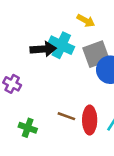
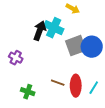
black arrow: (43, 49) -> (40, 31), turned -66
gray square: (96, 54) -> (76, 46), moved

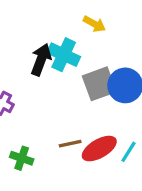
brown line: (58, 83) -> (70, 144), turned -32
red ellipse: (76, 86) -> (99, 149), turned 60

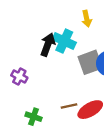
yellow arrow: (94, 24) -> (87, 19), turned 49

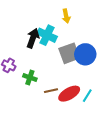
green cross: (33, 117) -> (30, 78), moved

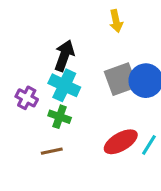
cyan cross: (47, 35) -> (64, 85), moved
brown line: (51, 91) -> (52, 151), moved

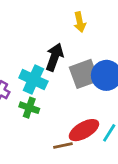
black arrow: (64, 56) -> (54, 57), moved
brown line: (52, 151) -> (63, 146), moved

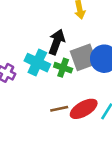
green cross: (29, 108) -> (63, 68), moved
brown line: (63, 146) -> (59, 109), moved

